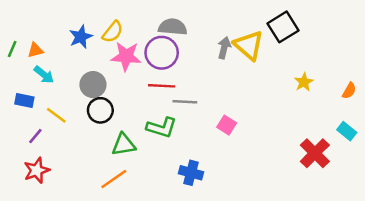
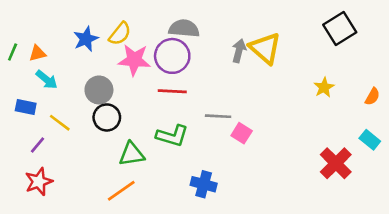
black square: (283, 27) -> (340, 28), moved
gray line: (185, 102) -> (218, 116), moved

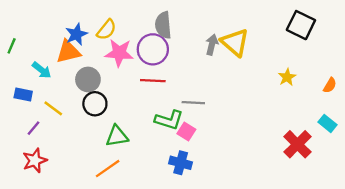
gray semicircle: (184, 28) -> (163, 25), turned -100
black square: (340, 28) -> (301, 25), turned -32
orange triangle: (37, 53) -> (68, 52), moved, size x1.6
pink square: (242, 133) -> (186, 132), moved
green L-shape: (172, 136) -> (169, 120), moved

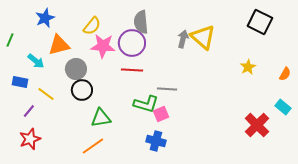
blue star: (76, 34) -> (45, 18), moved
pink square: (186, 132) -> (161, 114), turned 35

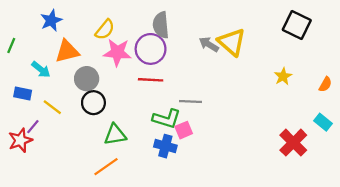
gray arrow: (183, 39) -> (209, 44), turned -72
red star: (30, 139) -> (20, 140), moved
blue cross: (156, 141) -> (165, 146), moved

